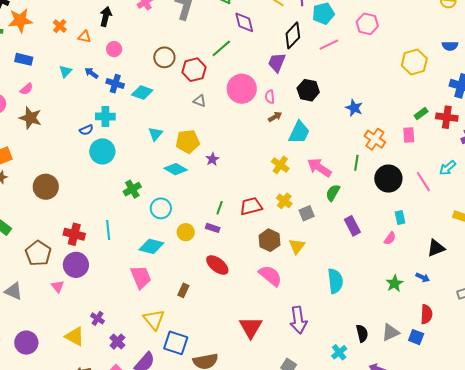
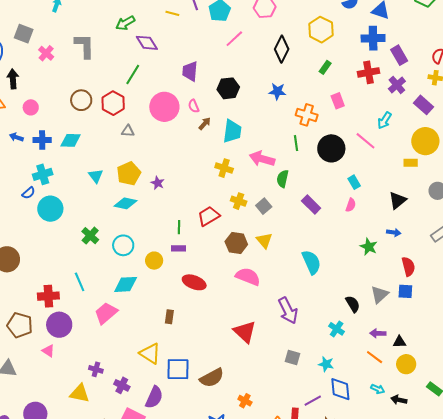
black diamond: (293, 35) -> (282, 49), moved
green rectangle: (421, 113) -> (325, 67), moved
pink trapezoid: (141, 277) -> (106, 313), moved, turned -90

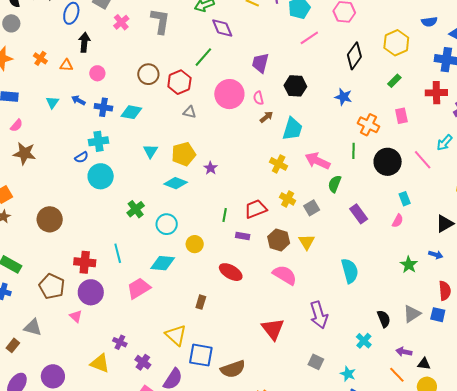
purple rectangle: (178, 248) -> (243, 236), moved

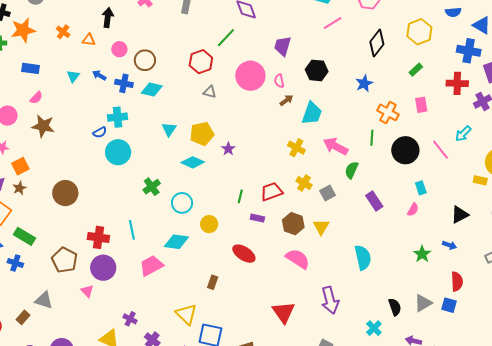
brown circle: (148, 74) -> (145, 60), moved
blue star: (343, 97) -> (364, 83), turned 30

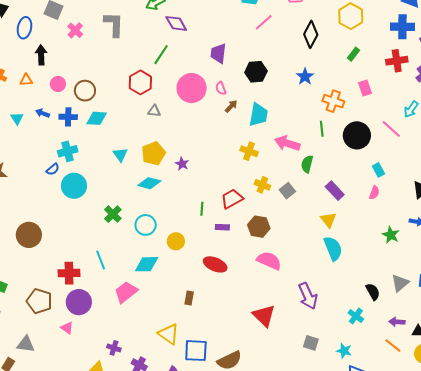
yellow triangle: (321, 227) -> (328, 220), moved

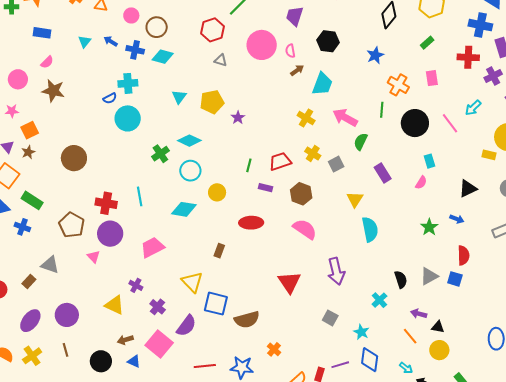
cyan diamond: (149, 183) -> (189, 141), moved
yellow triangle: (328, 220) -> (355, 199), moved
red ellipse: (215, 264) -> (251, 223), turned -35
pink trapezoid: (126, 292) -> (152, 247), moved

